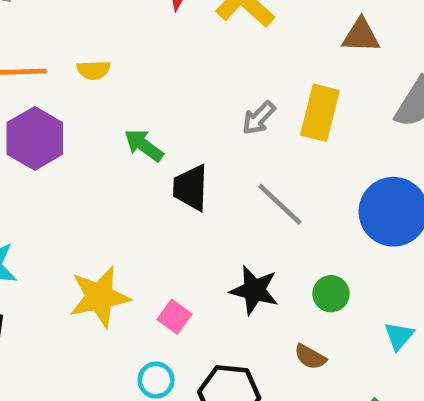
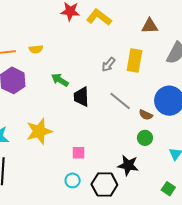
black star: (254, 290) -> (128, 165), moved
yellow star: (100, 297) -> (39, 131), moved
pink square: (174, 317) -> (78, 153), turned -32
brown semicircle: (310, 357) -> (146, 115), moved

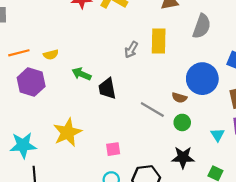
yellow semicircle: (36, 49) -> (51, 55), moved
gray line: (120, 101) -> (152, 110), moved
black star: (128, 165) -> (183, 157), moved

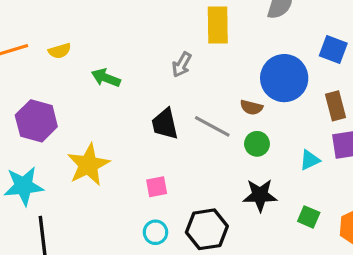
gray arrow: (131, 50) -> (182, 65), moved
purple hexagon: (31, 82) -> (36, 121), moved
black trapezoid: (107, 89) -> (165, 124), moved
cyan triangle: (218, 135) -> (310, 160), turned 40

